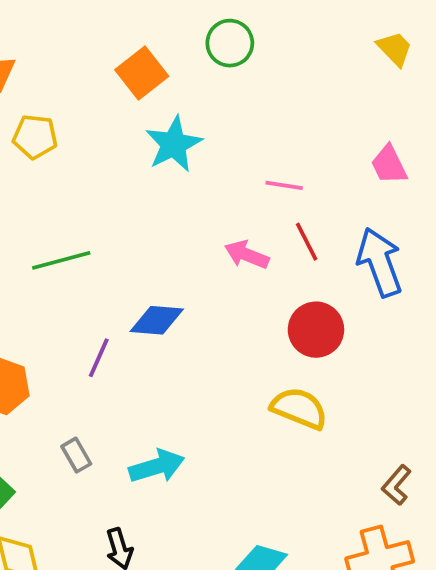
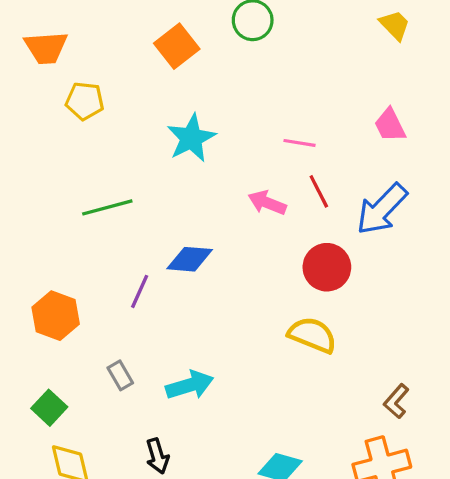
cyan star: (174, 144) -> (191, 138), moved
blue arrow: (380, 262) -> (382, 209), turned -116

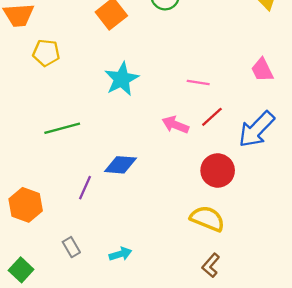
red line: (319, 191) -> (212, 117), turned 75
cyan arrow: (190, 385) -> (120, 254), size x0.7
brown L-shape: (396, 401) -> (211, 265), moved

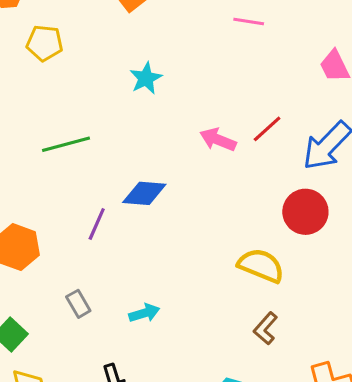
cyan star: (122, 79) -> (146, 78), size x0.7
pink line: (198, 82) -> (249, 21), moved
red circle: (218, 170) -> (305, 212), moved

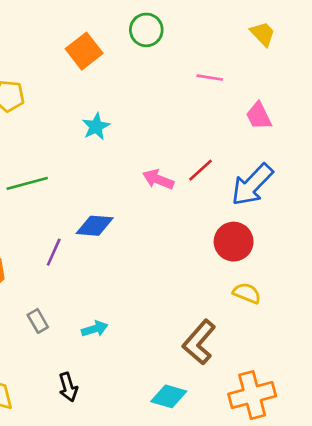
pink line: (249, 21) -> (210, 78), moved
yellow semicircle: (261, 265) -> (247, 293), moved, size x0.7
brown L-shape: (266, 328) -> (199, 342), size x1.6

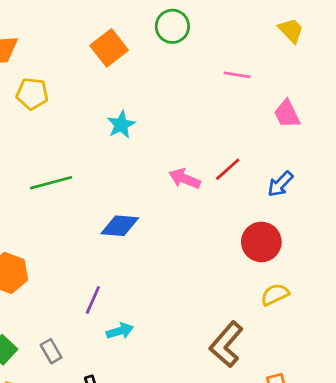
blue arrow: (252, 185) -> (280, 184), size x0.6
purple line: (54, 252) -> (93, 300), moved
yellow semicircle: (247, 293) -> (275, 295), turned -48
gray rectangle: (38, 321) -> (51, 351), moved

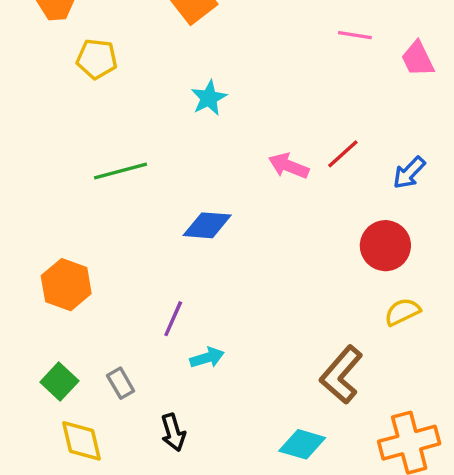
pink trapezoid: (287, 114) -> (418, 59), moved

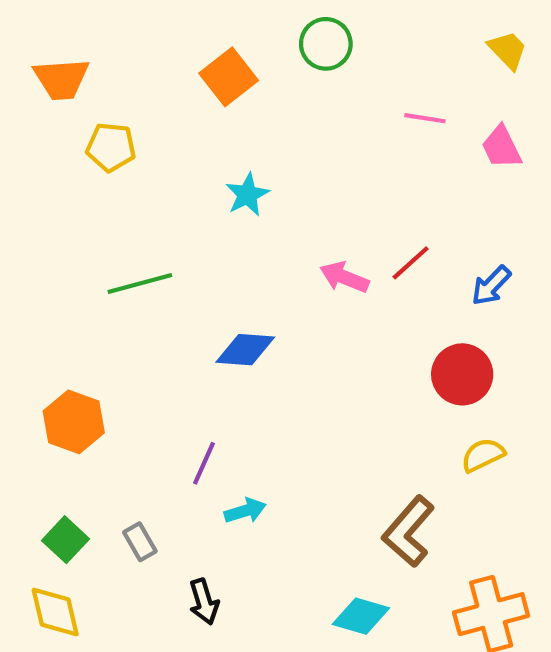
yellow diamond: (81, 441) -> (55, 612), moved

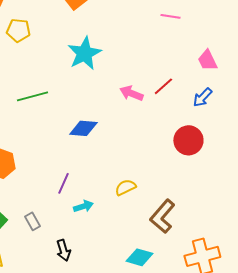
pink trapezoid: (501, 147) -> (207, 60), moved
cyan star: (247, 195) -> (84, 53), size x1.6
yellow semicircle: (483, 455) -> (125, 187), moved

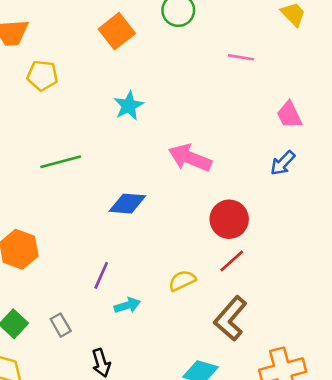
cyan star: (84, 53) -> (129, 106), size x0.7
red line: (163, 86) -> (232, 261), moved
pink arrow: (131, 93) -> (190, 158), size x1.4
red circle: (188, 140) -> (229, 219), moved

